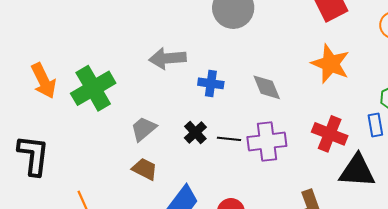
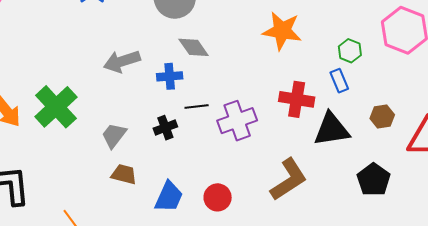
gray diamond: (267, 87) -> (194, 47), moved
black cross: (195, 132) -> (165, 128), turned 35
black line: (229, 139) -> (197, 107), moved

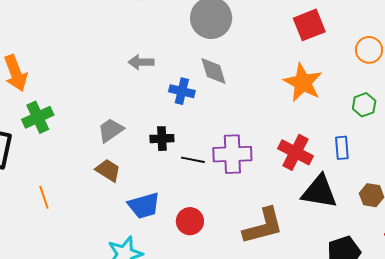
green hexagon: (350, 51) -> (364, 105), moved
gray arrow: (122, 61) -> (141, 62), size x0.7
green cross: (56, 107) -> (38, 117), moved, size x0.7
black line: (197, 107) -> (193, 160), moved
blue trapezoid: (169, 197) -> (144, 206), turned 32

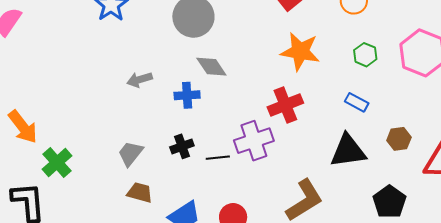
blue rectangle: (342, 148) -> (357, 102), turned -40
red cross: (295, 152) -> (285, 105), moved, turned -32

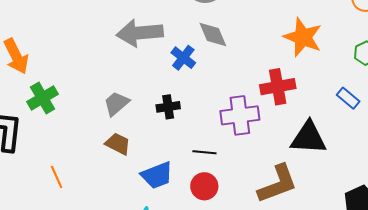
gray arrow: (140, 80) -> (140, 33), size x1.8
blue cross: (187, 95) -> (183, 58), turned 30
black triangle: (348, 151) -> (309, 138), moved
black line: (218, 158) -> (204, 152), moved

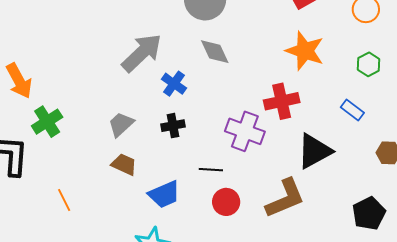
gray arrow: (140, 33) -> (142, 53), turned 144
blue cross: (183, 58) -> (174, 84), moved
purple cross: (240, 115) -> (245, 131), turned 30
black triangle: (309, 138) -> (314, 151), turned -30
red circle: (204, 186) -> (226, 202), moved

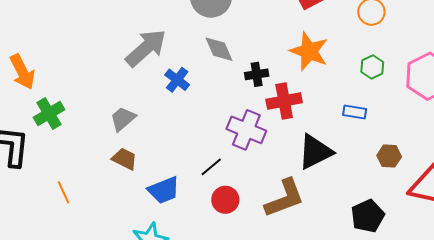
blue rectangle: (352, 110) -> (355, 112), turned -30
black cross: (173, 126) -> (257, 74), moved
black line: (211, 170) -> (211, 167), turned -45

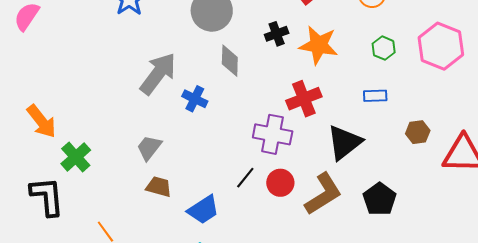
gray diamond: (219, 49) -> (230, 61), turned 36
black cross: (257, 74) -> (277, 34), moved
red circle: (225, 200) -> (280, 183), moved
black pentagon: (368, 216) -> (380, 199), moved

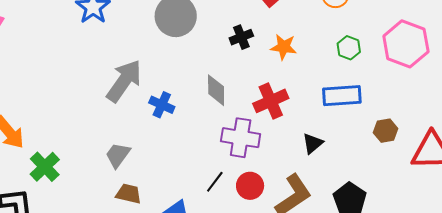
orange star: (319, 45) -> (284, 47), size x0.7
gray diamond: (230, 61) -> (216, 90), moved
blue rectangle: (375, 96) -> (342, 96), size x1.6
black triangle: (344, 142) -> (313, 143), size x0.6

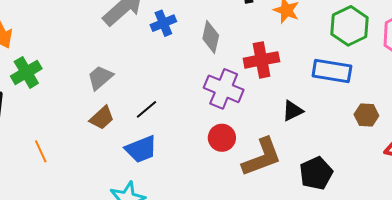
green hexagon: (349, 48) -> (350, 26), size x1.6
blue cross: (162, 105) -> (163, 23), moved, turned 30
black line: (215, 182) -> (146, 109), moved
brown trapezoid: (129, 194) -> (102, 118), turned 112

